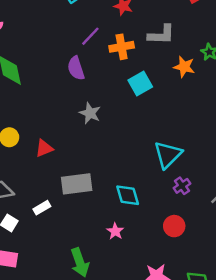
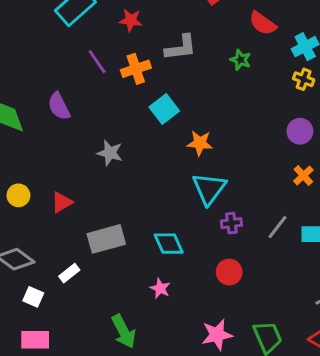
purple line: (90, 36) -> (97, 62), turned -70
orange star: (184, 67) -> (200, 143), moved
purple semicircle: (76, 68) -> (59, 106), moved
purple cross: (182, 186) -> (231, 223), turned 35

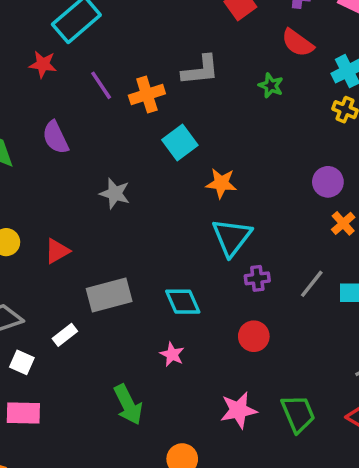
red star: (131, 20) -> (43, 64), moved
purple circle: (300, 131) -> (328, 182), moved

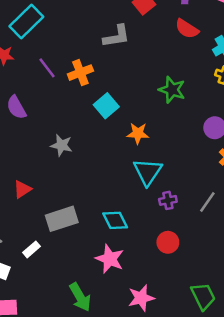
gray L-shape: (200, 70) -> (117, 36), moved
green star: (271, 86) -> (172, 90), moved, size x1.5
pink star: (172, 354) -> (110, 259), size x1.6
pink star: (238, 410) -> (141, 298), moved

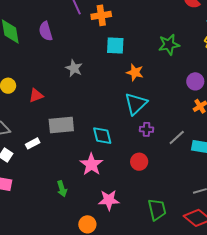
green star: (172, 90) -> (169, 45), turned 30
cyan square: (106, 106) -> (115, 46), turned 30
green arrow: (80, 297) -> (62, 189), size x0.7

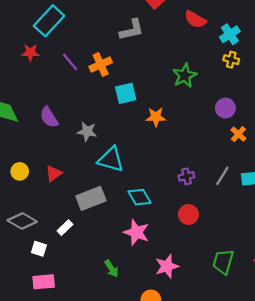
purple semicircle: (46, 31) -> (49, 117), moved
cyan triangle: (136, 104) -> (111, 159), moved, turned -45
green trapezoid: (157, 209) -> (223, 262), turned -135

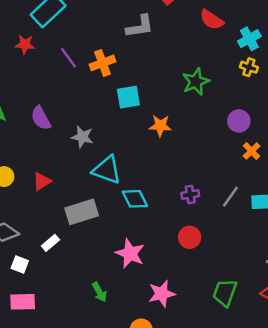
cyan diamond: (140, 197) -> (135, 199), moved

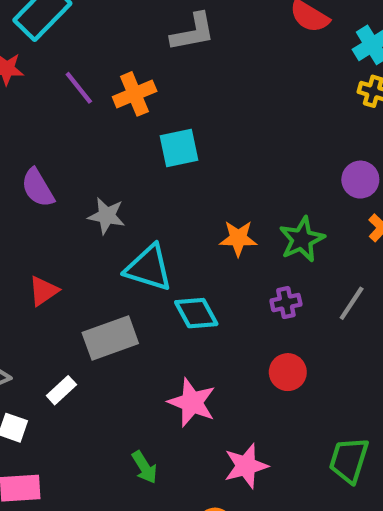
green star: (196, 82) -> (302, 239), moved
orange star: (160, 126) -> (238, 238), moved

